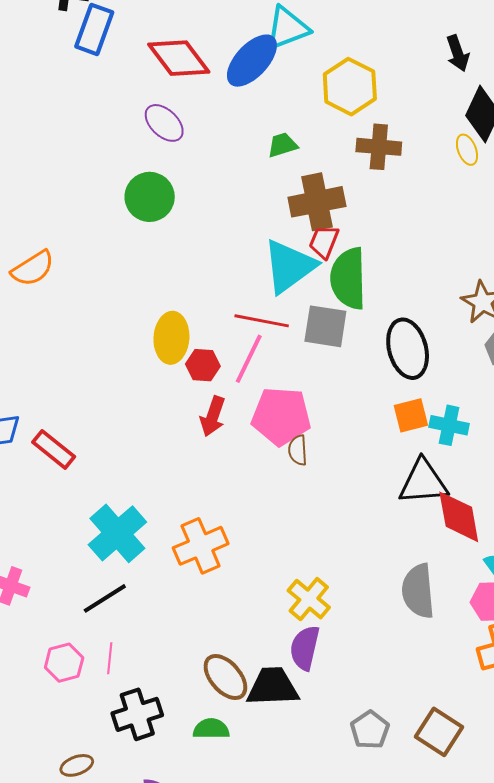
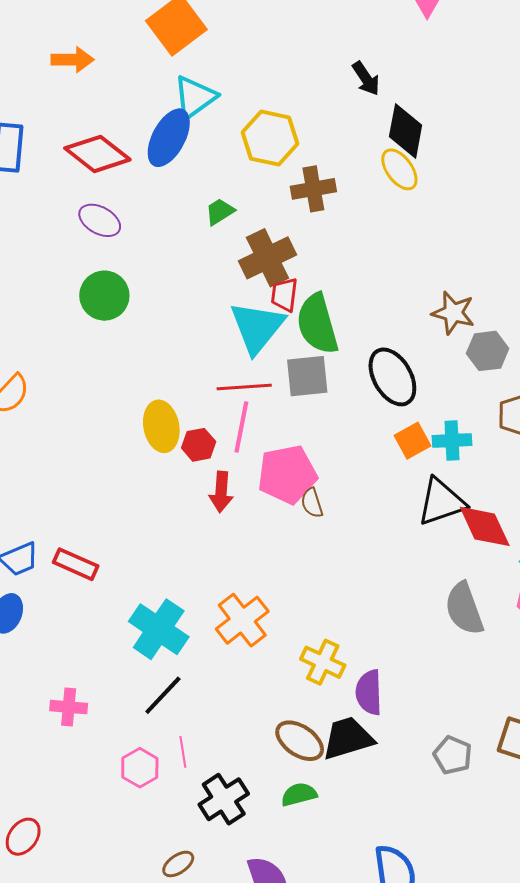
yellow ellipse: (467, 150) -> (399, 169), size x1.4
yellow cross: (309, 599) -> (323, 662), moved

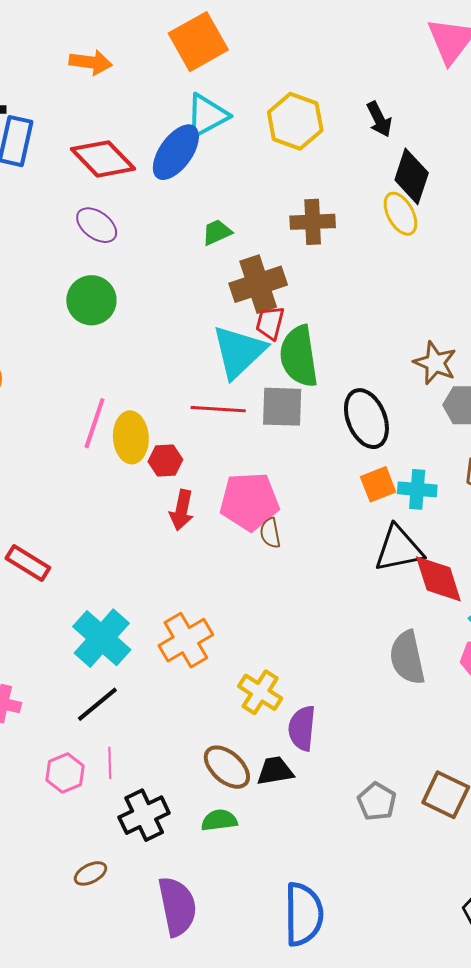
yellow hexagon: (270, 138) -> (295, 121), moved
pink line: (241, 427) -> (94, 423), moved
black trapezoid: (348, 738) -> (275, 771), size x0.7

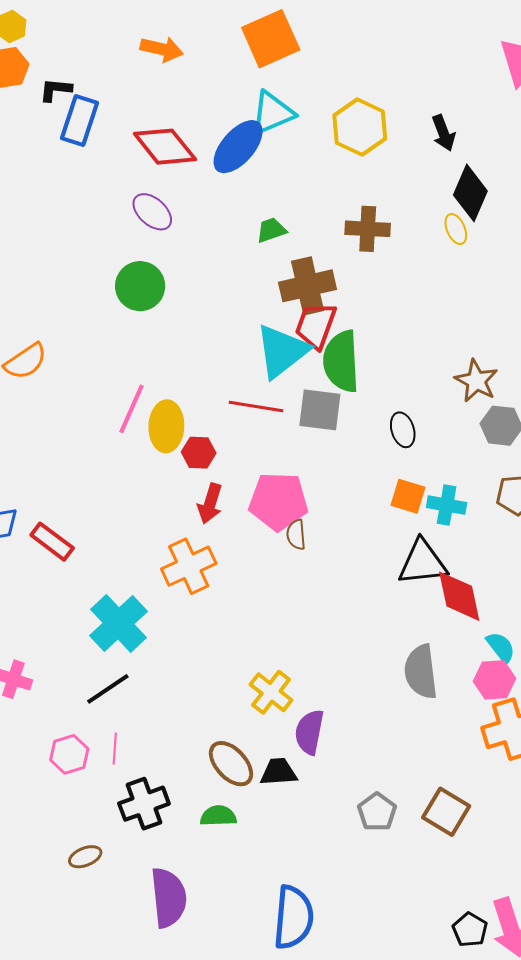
yellow ellipse: (400, 214) -> (456, 229), size x0.7
red trapezoid: (270, 323) -> (316, 325), size x1.4
black ellipse: (366, 419) -> (403, 430), size x0.6
orange square: (378, 484) -> (408, 496), turned 33
orange cross: (186, 640) -> (189, 566), moved

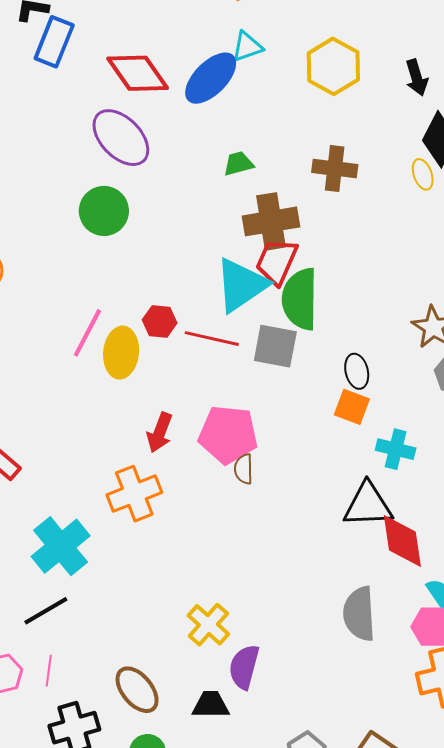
cyan triangle: (272, 113) -> (247, 47), size x0.7
purple ellipse: (152, 212) -> (121, 138), size x1.5
red hexagon: (199, 453) -> (160, 321), moved
orange square: (408, 496) -> (352, 407), moved
brown ellipse: (231, 764) -> (137, 690), moved

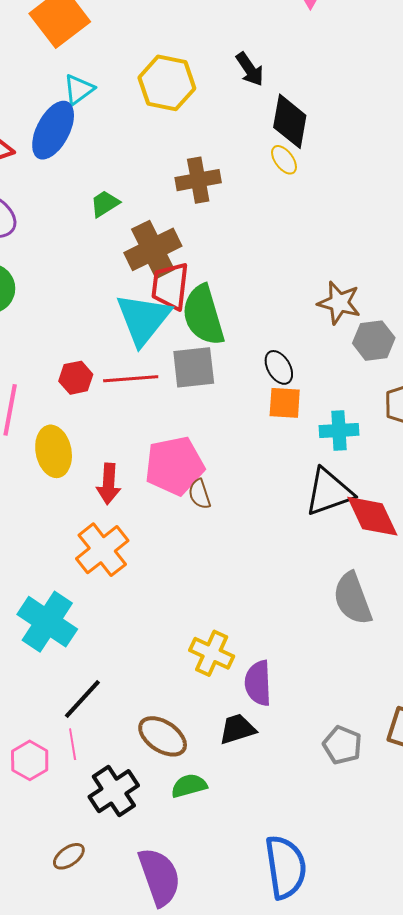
yellow ellipse: (121, 353) -> (54, 451), moved
black line: (46, 611) -> (82, 699), moved

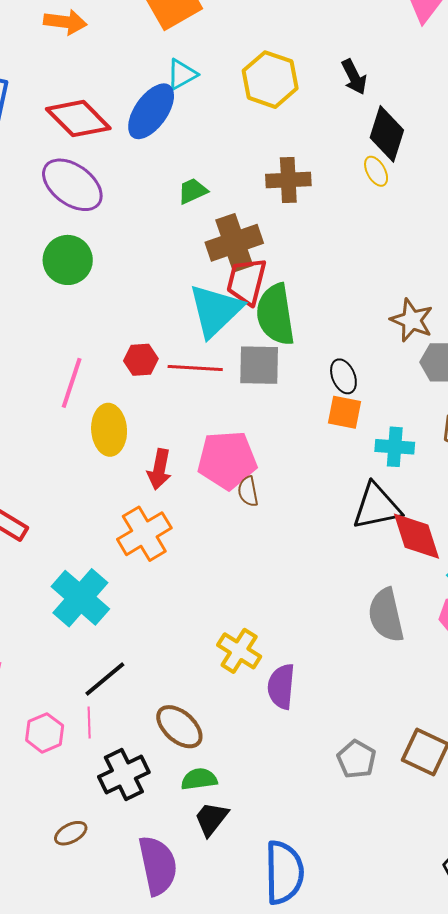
black trapezoid: (237, 729) -> (211, 819), moved, turned -42

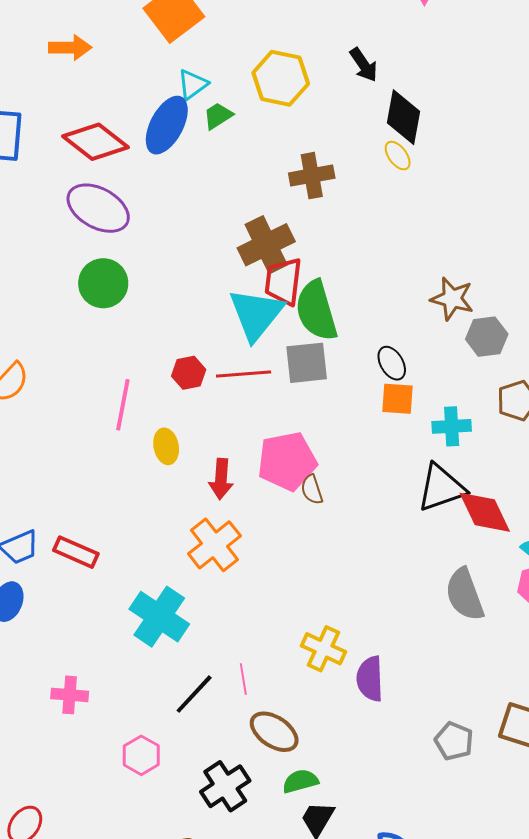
green trapezoid: (193, 191) -> (218, 116), moved
yellow ellipse: (109, 430) -> (166, 446), size x0.7
pink line: (89, 723) -> (243, 679), moved

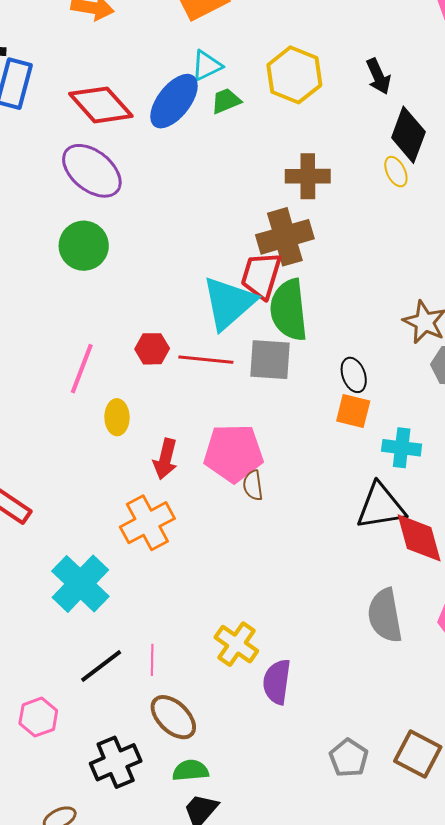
brown cross: (266, 245) -> (285, 237), moved

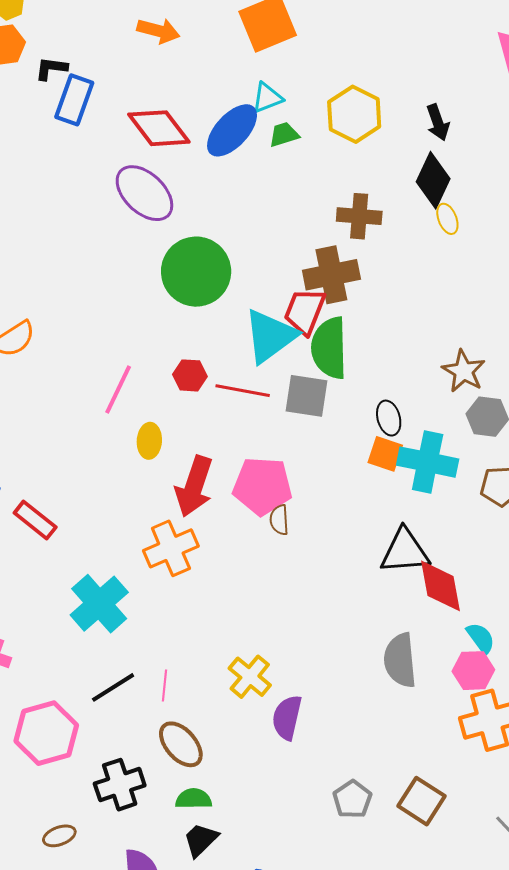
black diamond: (408, 135) -> (433, 180), moved
green circle: (84, 246) -> (196, 272), moved, size x1.4
cyan cross: (402, 448) -> (428, 462), moved, size x1.5
red arrow: (165, 459) -> (194, 486), size x1.5
pink hexagon: (38, 717) -> (46, 733), size x1.6

